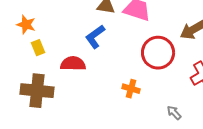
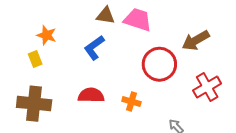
orange star: (26, 25) -> (47, 35), moved
red semicircle: (73, 64) -> (91, 95), moved

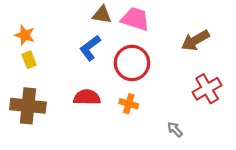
orange star: (47, 35) -> (25, 35), moved
red circle: (159, 64) -> (132, 63), moved

